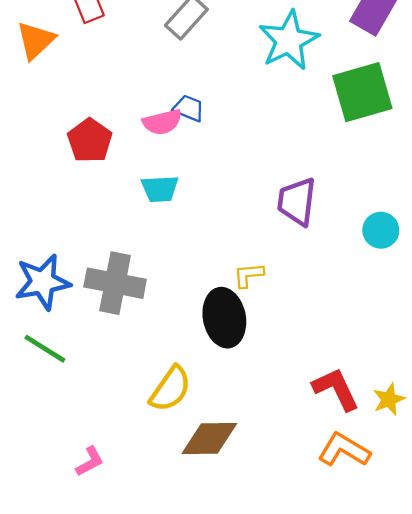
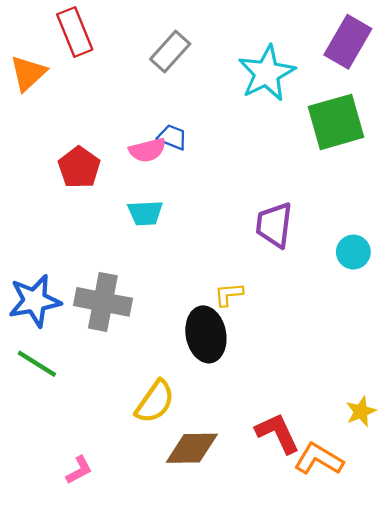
red L-shape: (336, 389) -> (277, 433), moved

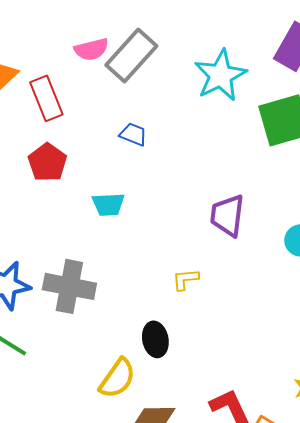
red rectangle: (75, 32) -> (46, 98), moved
gray rectangle: (170, 51) -> (131, 55), size x1.4
pink semicircle: (147, 150) -> (91, 49), moved
black ellipse: (206, 334) -> (155, 339), moved, size x0.7

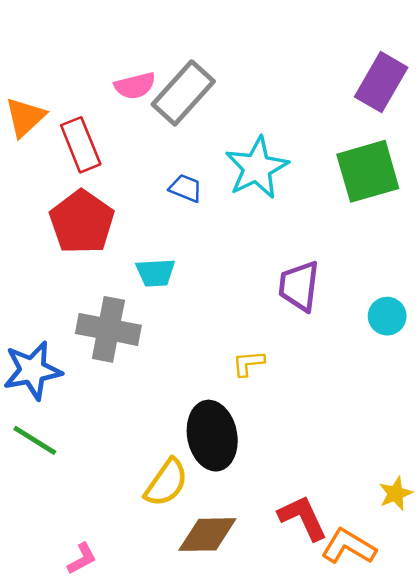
cyan star: (220, 75) -> (257, 168), moved
red pentagon: (47, 162) -> (82, 222), size x1.4
gray cross: (69, 286) -> (108, 329), moved
black ellipse: (155, 339) -> (212, 436), size x1.6

